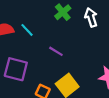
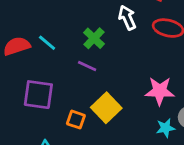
green cross: (63, 12) -> (94, 38), moved

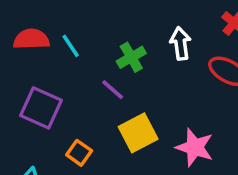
yellow square: (106, 108) -> (138, 133), moved

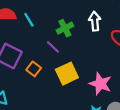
orange square: (79, 153) -> (34, 69), moved

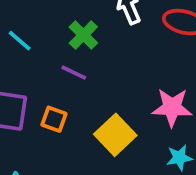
yellow square: (67, 74) -> (115, 135), moved

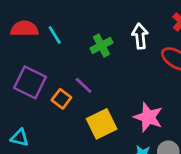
purple line: (74, 73) -> (84, 85), moved

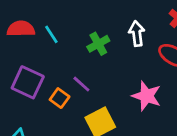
pink star: (148, 117) -> (147, 96), moved

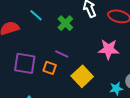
cyan line: (51, 34) -> (36, 15), moved

